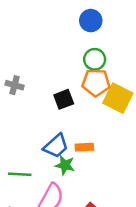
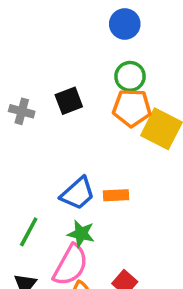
black square: (64, 99) -> (69, 101), moved
green star: (65, 165) -> (81, 234), moved
green line: (20, 174) -> (29, 232), turned -65

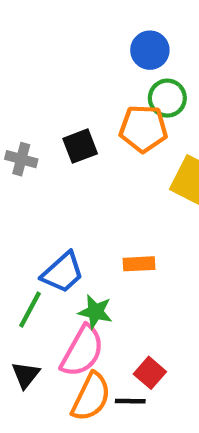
green circle: (130, 76) -> (167, 98), moved
orange pentagon: (132, 108) -> (143, 129), moved
blue trapezoid: (78, 193) -> (63, 273), moved

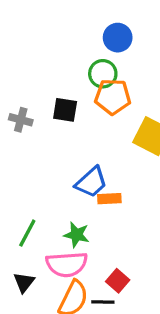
green circle: (167, 98) -> (103, 74), moved
black square: (80, 146) -> (65, 110), turned 30
blue trapezoid: (63, 273) -> (91, 182), moved
pink semicircle: (82, 351) -> (67, 264), turned 57

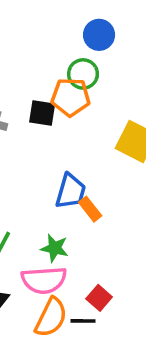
orange pentagon: (113, 97) -> (71, 97), moved
blue trapezoid: (91, 182) -> (71, 191), turned -32
orange rectangle: (109, 199) -> (90, 209), turned 55

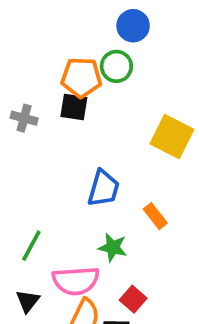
orange pentagon: (71, 97) -> (81, 77), moved
orange rectangle: (90, 209) -> (155, 216), moved
green star: (55, 248) -> (113, 247), moved

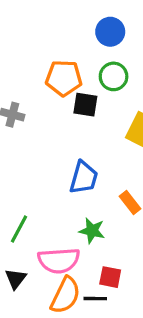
green circle: (116, 66) -> (114, 76), moved
black square: (74, 107) -> (85, 105), moved
red square: (133, 299) -> (110, 277), turned -30

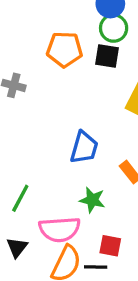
green circle: (114, 76) -> (114, 28), moved
black square: (85, 105) -> (107, 56), moved

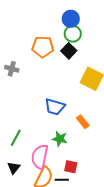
black square: (107, 56) -> (69, 51), turned 35
blue trapezoid: (84, 148) -> (55, 107), turned 90
pink semicircle: (60, 229) -> (40, 157), turned 105

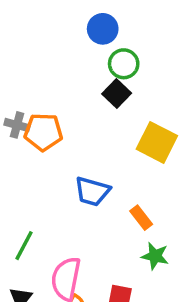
blue circle: (71, 19) -> (103, 29), moved
orange pentagon: (43, 47) -> (43, 132), moved
green star: (60, 139) -> (155, 256), moved

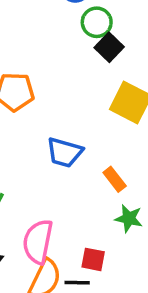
black square: (117, 93) -> (109, 47), moved

